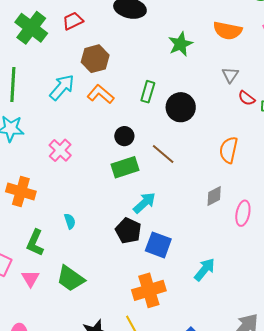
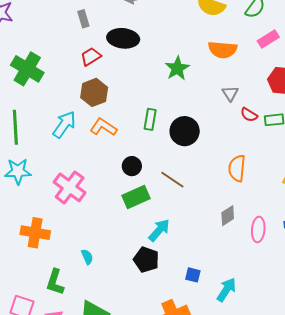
red trapezoid: (73, 21) -> (91, 57), moved
pink cross: (60, 150) -> (70, 187), size x1.4
blue square: (158, 245) -> (193, 275), moved, size x0.6

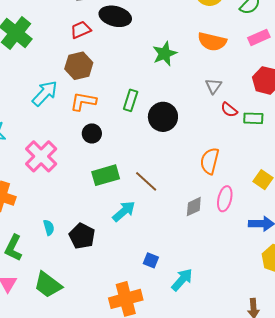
orange L-shape: (103, 127) -> (83, 101), turned -32
black circle: (132, 166) -> (92, 133), moved
brown line: (172, 180) -> (146, 181), moved
pink ellipse: (258, 230) -> (225, 199), moved
black pentagon: (146, 260) -> (82, 236), moved

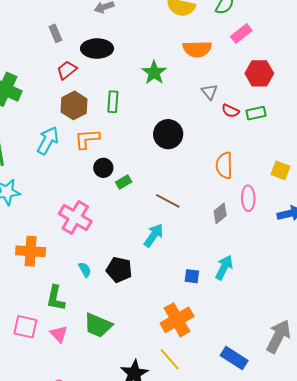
green rectangle: (131, 100) -> (113, 102), moved
pink cross: (41, 156) -> (75, 217), moved
green rectangle: (106, 175) -> (124, 182), moved, size x0.6
cyan arrow: (182, 280) -> (224, 267), moved

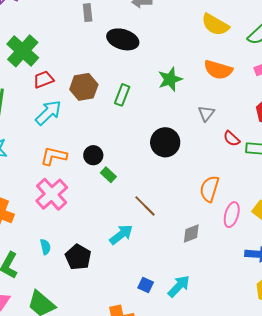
red trapezoid: (67, 70) -> (44, 79), moved
gray triangle: (209, 92) -> (206, 113), moved
orange L-shape: (87, 139) -> (54, 156), moved
green rectangle: (124, 182) -> (108, 175), turned 56
pink ellipse: (248, 198) -> (232, 215), moved

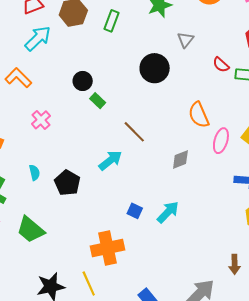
gray triangle: (206, 113) -> (185, 40), moved
orange L-shape: (54, 156) -> (18, 78), moved, turned 32
orange semicircle: (209, 189) -> (199, 115), turned -40
pink cross: (52, 194) -> (41, 120), size x0.6

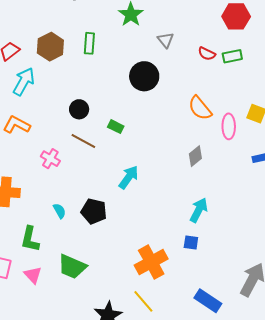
green rectangle: (98, 101) -> (116, 127), moved
brown line: (134, 132) -> (83, 141), moved
blue square: (135, 211) -> (191, 243), moved

